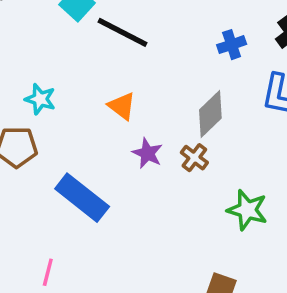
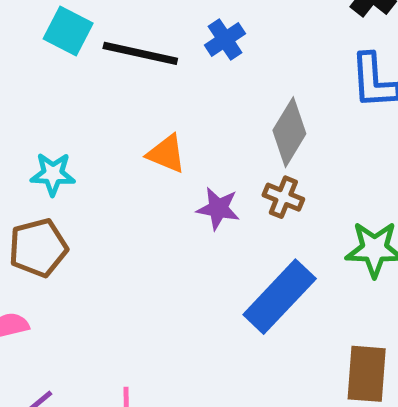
blue cross: (232, 45) -> (225, 39), moved
blue rectangle: (82, 198) -> (280, 297), moved, turned -70

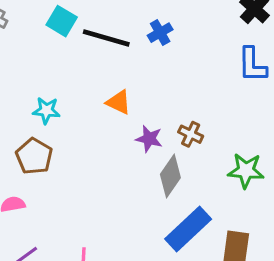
gray diamond: (289, 132) -> (170, 176), moved
brown pentagon: (38, 248) -> (34, 156), turned -30
blue rectangle: (280, 297) -> (188, 229), moved

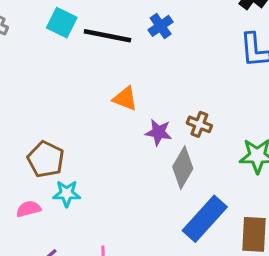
cyan star: (46, 110) -> (67, 194), moved

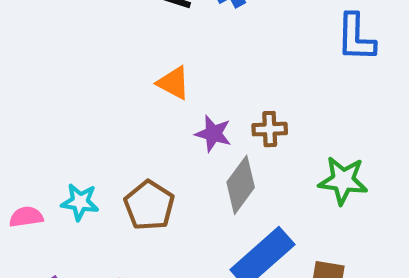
brown cross: (199, 124) -> (270, 129), turned -30
brown pentagon: (46, 159) -> (149, 205), moved

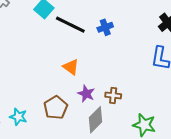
brown pentagon: (149, 205) -> (56, 108), moved

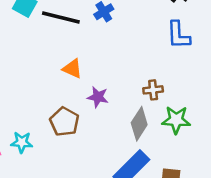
brown cross: (113, 95) -> (153, 90), moved
gray diamond: (96, 120) -> (139, 124), moved

